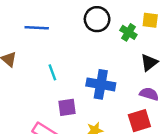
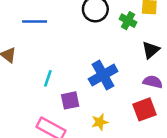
cyan line: (52, 72) -> (48, 78), moved, turned 42
blue cross: (101, 84) -> (103, 75), turned -36

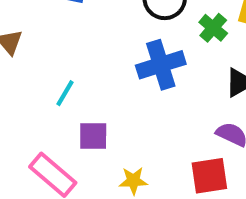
blue cross: (103, 75) -> (161, 65), moved

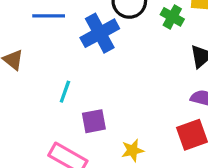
blue cross: (161, 65) -> (100, 33), moved

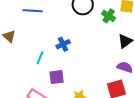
blue cross: (100, 33) -> (63, 44), moved, size x0.6

